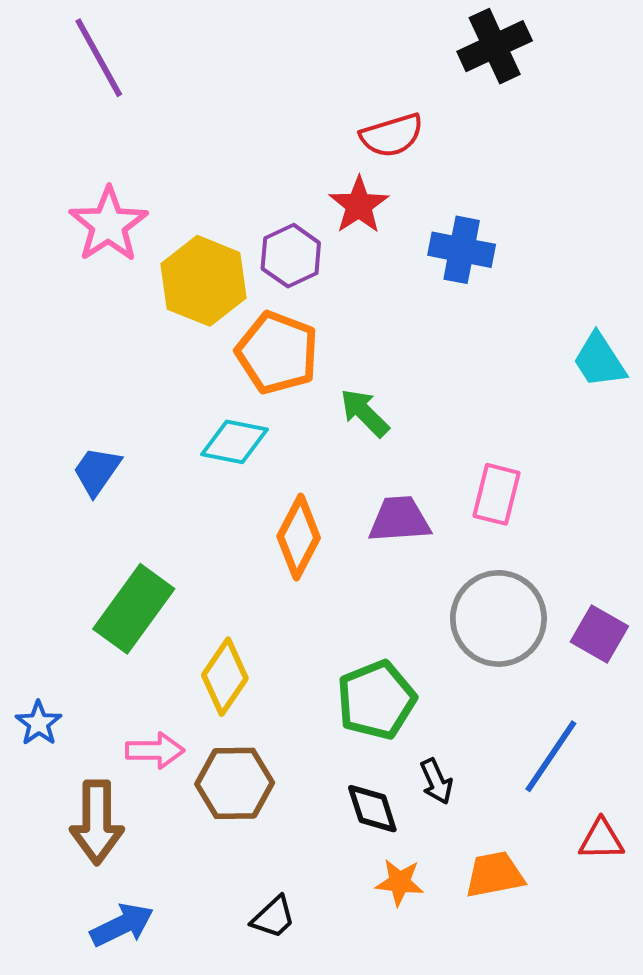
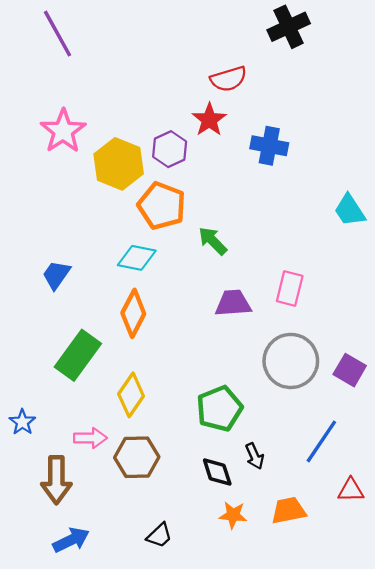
orange diamond: (299, 537) -> (133, 313), moved

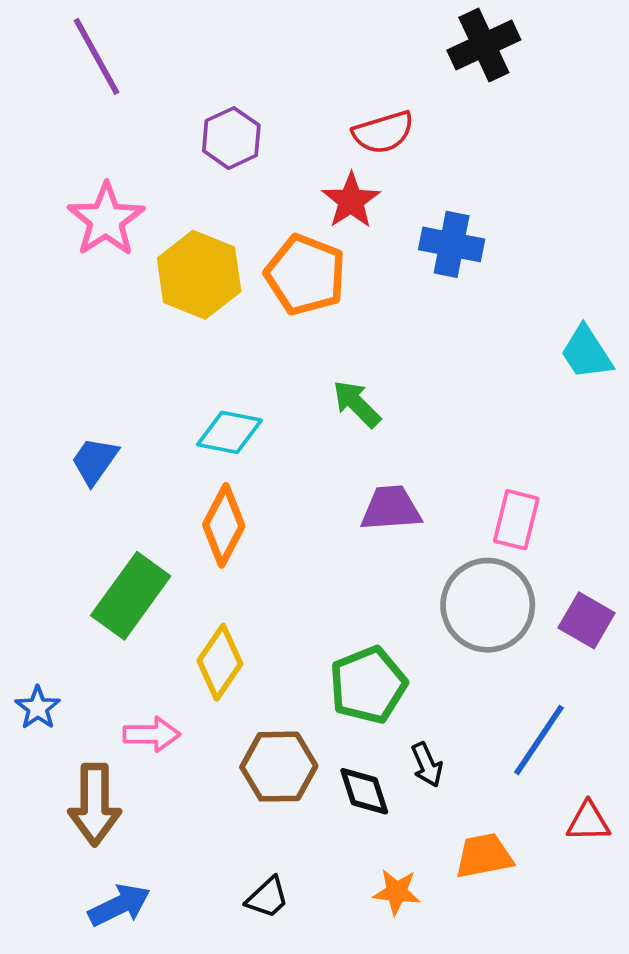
purple hexagon: (170, 149) -> (231, 138), moved
orange pentagon: (162, 206) -> (305, 275), moved
pink rectangle: (290, 288) -> (516, 520), moved
brown hexagon: (137, 457) -> (279, 767), moved
orange star: (233, 515) -> (397, 892), moved

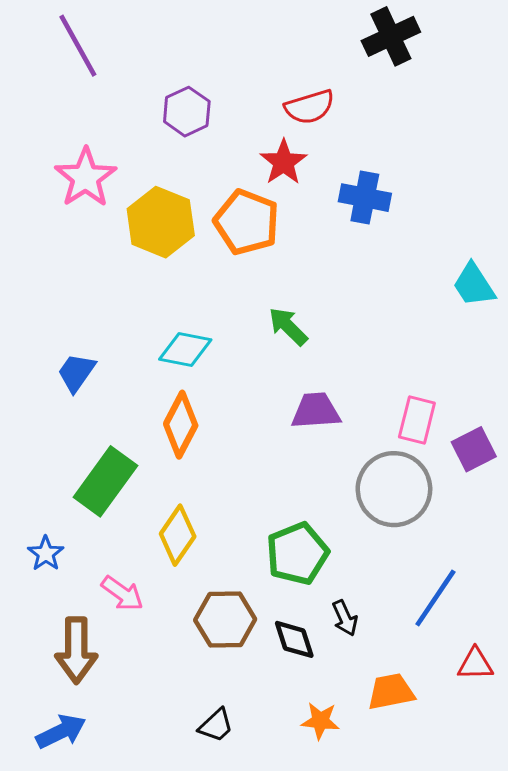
purple square: (586, 620) -> (474, 449), moved, turned 33
blue star: (38, 708) -> (46, 554), moved
pink arrow: (152, 734) -> (122, 593), turned 36
blue arrow: (119, 905) -> (61, 732), moved

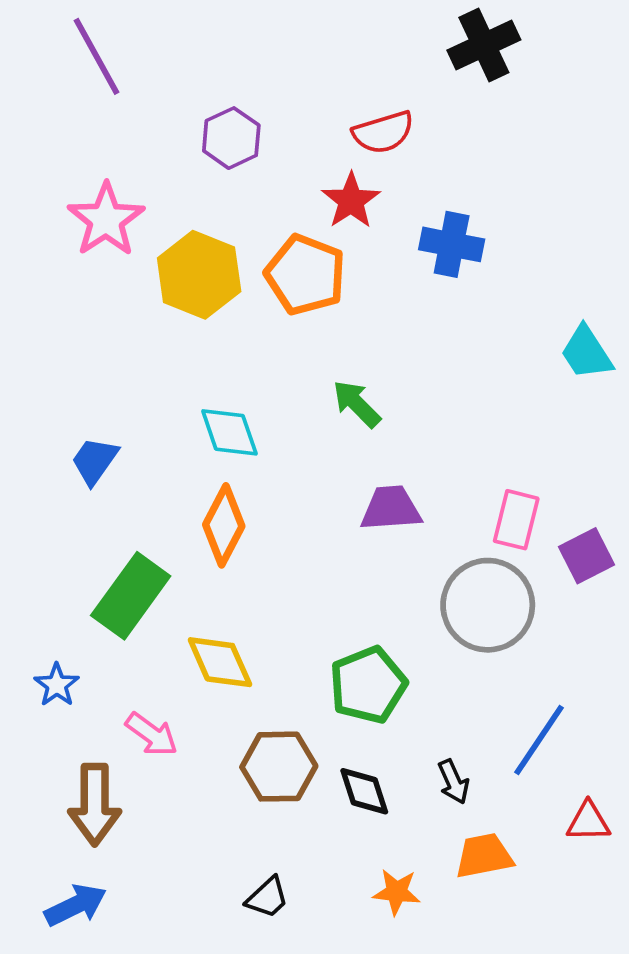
cyan diamond: (185, 349) -> (229, 432), turned 60
yellow diamond: (178, 535) -> (220, 662), turned -58
black arrow: (345, 618) -> (454, 782), moved

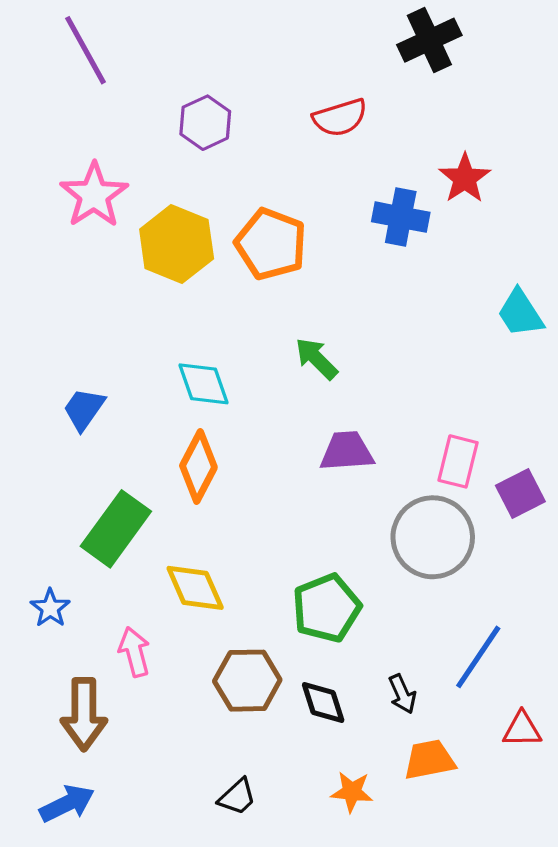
red star: (351, 201) -> (465, 178), moved
pink arrow: (152, 734) -> (134, 652), turned -141

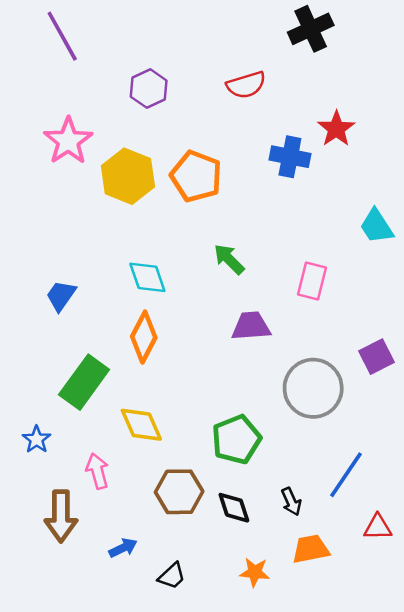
pink rectangle: (458, 461) -> (312, 281), moved
blue arrow: (67, 804) -> (123, 548), moved, size x0.7

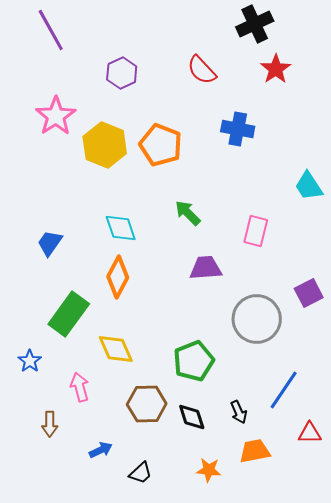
red semicircle: (246, 85) -> (202, 70), turned 64
red star: (336, 129) -> (276, 69), moved
brown arrow: (61, 516) -> (50, 424), size x0.6

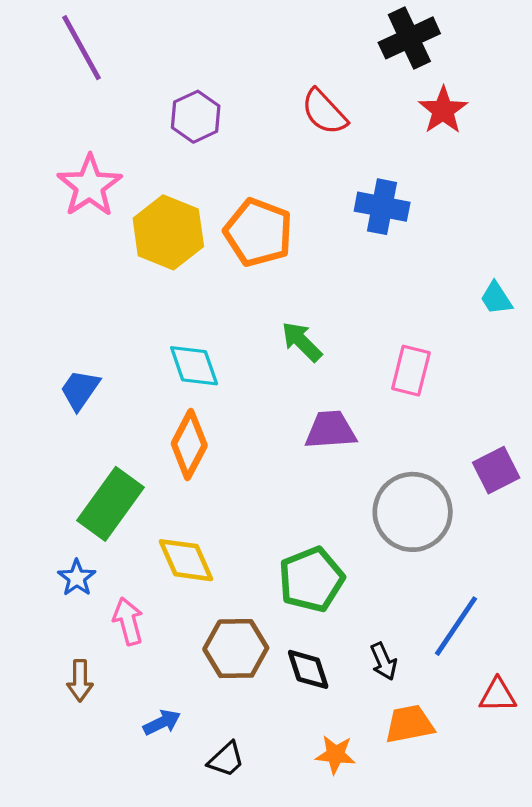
cyan trapezoid: (309, 186) -> (496, 298), size x0.7
blue star: (30, 361) -> (77, 578), moved

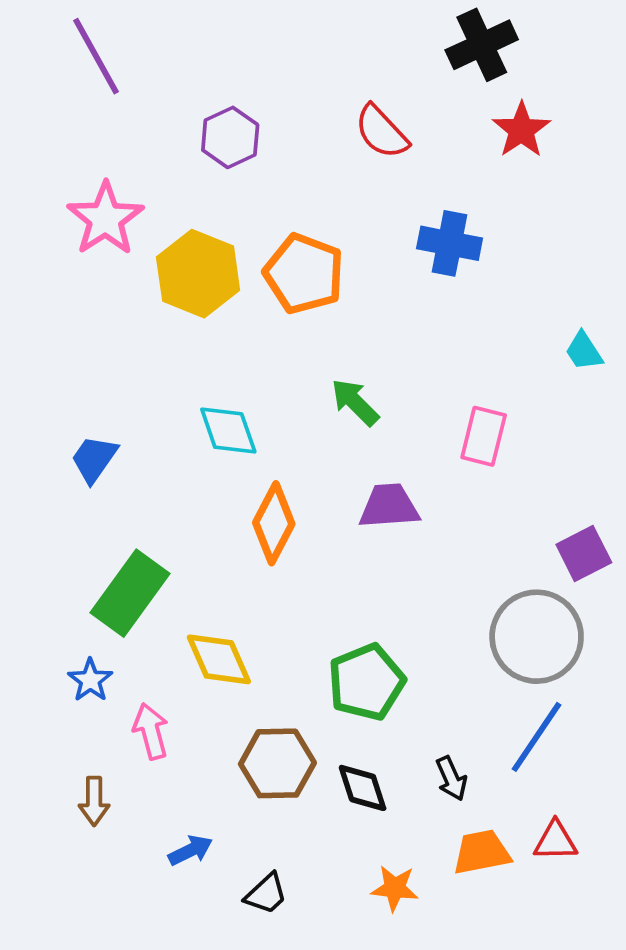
orange diamond: (189, 444) -> (274, 523), moved
gray circle: (413, 512) -> (537, 637), moved
red triangle: (498, 695) -> (555, 841), moved

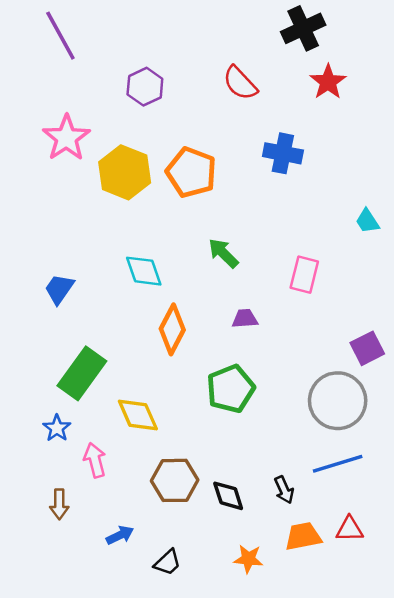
purple trapezoid: (389, 506) -> (245, 319), size x0.7
green pentagon: (366, 682) -> (231, 389), moved
blue line: (537, 737) -> (338, 464), turned 39

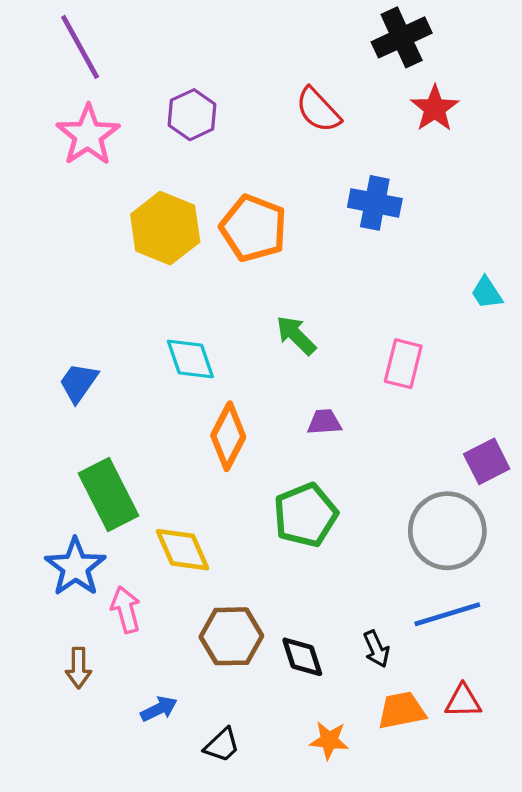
pink star: (66, 138) -> (88, 135), moved
green rectangle: (82, 373) -> (108, 495), turned -63
blue star: (57, 428) -> (75, 567), size x1.6

